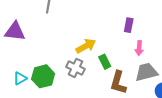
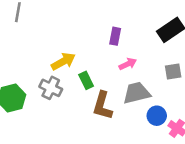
pink arrow: (139, 48) -> (128, 64), turned -120

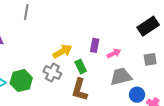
purple rectangle: (115, 36) -> (95, 45), moved
brown L-shape: (102, 106) -> (80, 90), moved

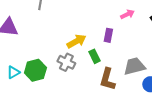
pink arrow: (114, 53) -> (127, 14), moved
brown L-shape: (80, 90) -> (107, 79), moved

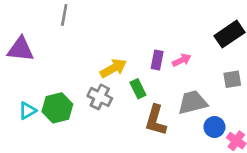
pink arrow: (127, 14) -> (182, 60), moved

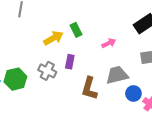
purple rectangle: (157, 60) -> (70, 62), moved
yellow arrow: (113, 68) -> (53, 38), moved
green rectangle: (138, 89) -> (76, 30), moved

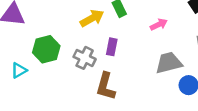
green hexagon: (15, 79) -> (46, 49), moved
brown L-shape: (89, 88) -> (106, 86), moved

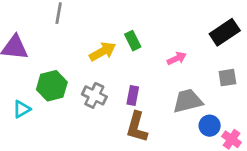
purple rectangle: (112, 47) -> (133, 95), moved
brown L-shape: (106, 86) -> (137, 127), moved

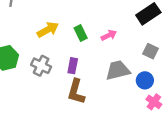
green rectangle: (133, 41) -> (81, 33), moved
gray square: (227, 78) -> (151, 51), turned 35
blue circle: (210, 126) -> (145, 80), moved

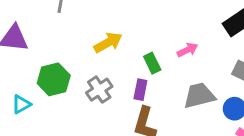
green rectangle: (81, 33) -> (152, 63), moved
gray cross: (41, 66) -> (99, 90), turned 30

